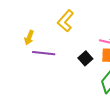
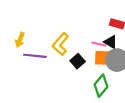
yellow L-shape: (66, 21) -> (60, 44), moved

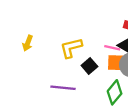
yellow L-shape: (60, 44) -> (71, 48), turned 35
purple line: (35, 56) -> (63, 88), moved

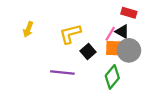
pink line: (112, 48) -> (110, 34), turned -72

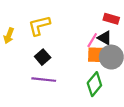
yellow L-shape: (70, 34) -> (39, 26), moved
black square: (88, 51) -> (43, 57), moved

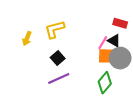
purple line: (44, 80) -> (59, 79), turned -30

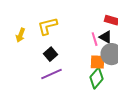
pink line: (103, 43) -> (95, 39), turned -48
orange square: (106, 56) -> (98, 62), moved

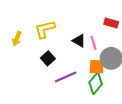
black triangle: (106, 37) -> (79, 41), moved
purple line: (52, 74) -> (66, 77), moved

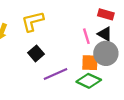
black triangle: (79, 41) -> (105, 34), moved
green diamond: (96, 83) -> (89, 81), turned 75

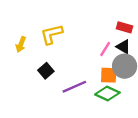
pink line: (86, 36) -> (105, 49), turned 49
black square: (36, 53) -> (46, 71), moved

